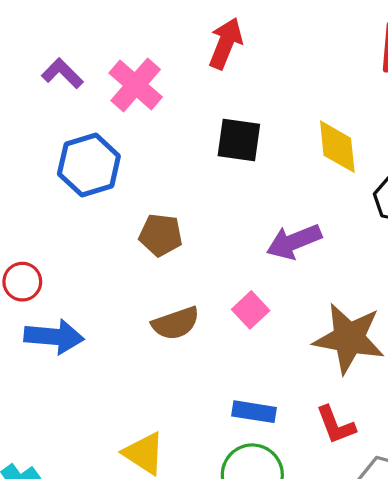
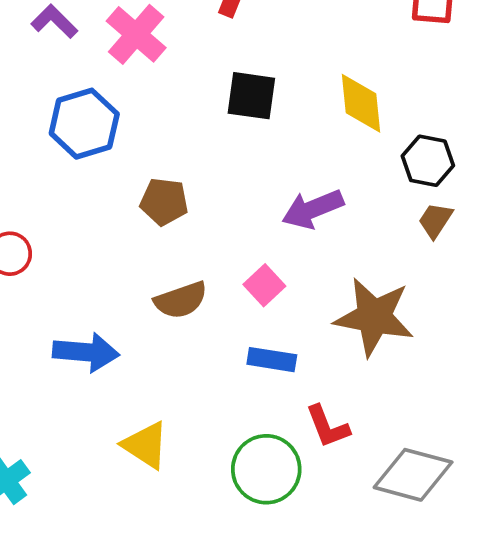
blue arrow: (54, 337) -> (86, 352), moved
blue rectangle: (254, 412) -> (272, 360), moved
red L-shape: (336, 425) -> (328, 426), moved

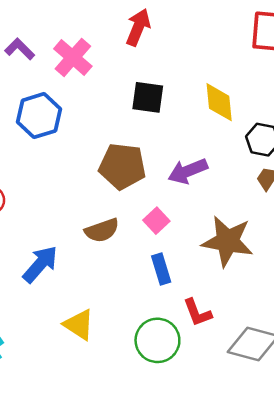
brown pentagon: (164, 202) -> (122, 166), moved, size x1.5
blue arrow: (86, 352) -> (40, 264), turned -54
blue rectangle: (272, 360) -> (161, 269), turned 64

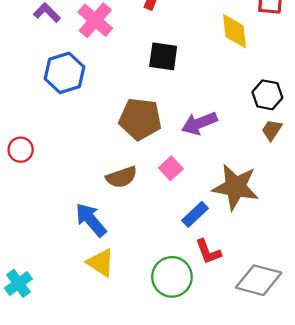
yellow diamond: (219, 102) -> (234, 31), moved
blue arrow: (40, 264) -> (91, 220), moved, turned -81
blue rectangle: (161, 269) -> (195, 214), moved, turned 64

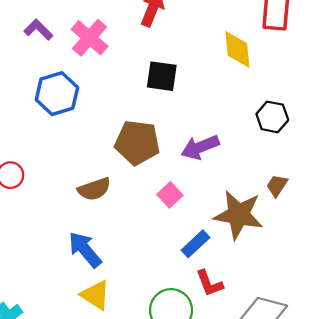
brown trapezoid: (272, 130) -> (277, 186), moved
brown semicircle: (122, 177) -> (94, 189), moved

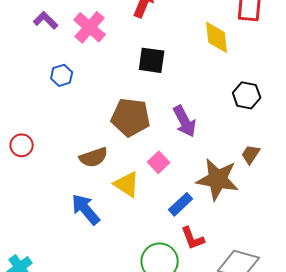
blue hexagon: (57, 94) -> (62, 75), size x0.6
purple arrow: (200, 147) -> (185, 121), turned -96
yellow triangle: (95, 295) -> (127, 184), moved

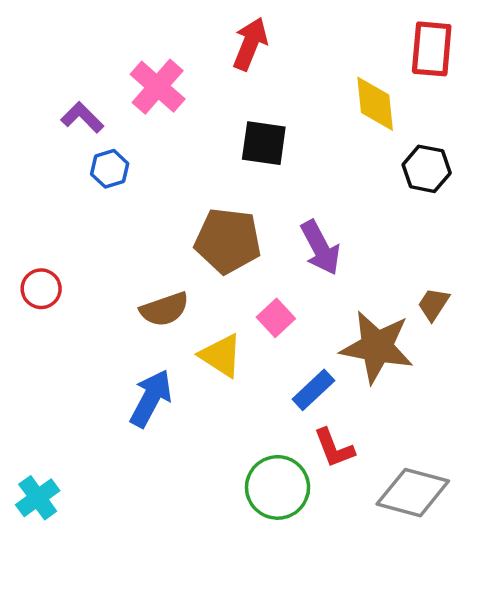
purple L-shape: (46, 20) -> (82, 117), moved
black hexagon: (247, 95) -> (427, 169), moved
blue arrow: (86, 209) -> (151, 398), turned 68

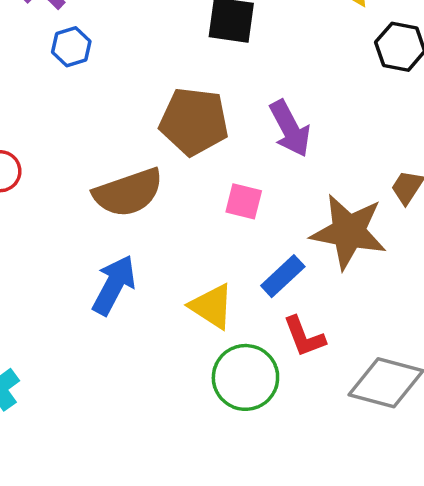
brown semicircle: (164, 309) -> (128, 193), size x1.4
pink square: (276, 318) -> (244, 201), turned -33
yellow triangle: (221, 356) -> (212, 306), moved

